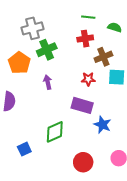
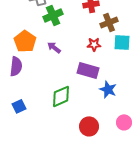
orange pentagon: (19, 63) -> (25, 41), moved
purple arrow: (48, 82) -> (54, 47), turned -40
blue square: (24, 149) -> (19, 106), moved

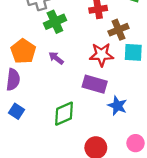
red star: (94, 44) -> (101, 55), size x1.5
blue square: (19, 106) -> (16, 111), moved, turned -32

